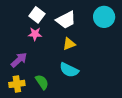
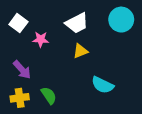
white square: (37, 15) -> (18, 23), moved
purple arrow: (19, 60) -> (22, 70), turned 90
cyan semicircle: (69, 70) -> (103, 85), moved

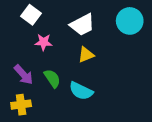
white square: (18, 23) -> (31, 15), moved
cyan semicircle: (103, 85) -> (81, 91), moved
green semicircle: (49, 95) -> (52, 78), moved

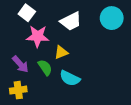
pink star: (44, 42) -> (38, 36), size x1.5
yellow triangle: (86, 55) -> (61, 52), moved

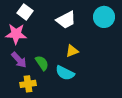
pink star: (38, 36) -> (16, 34), moved
yellow triangle: (61, 52) -> (72, 51), moved
yellow cross: (18, 90) -> (28, 84), moved

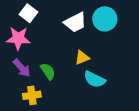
cyan circle: (104, 17) -> (105, 19), moved
cyan semicircle: (65, 73) -> (95, 79), moved

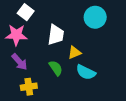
white trapezoid: (75, 22) -> (56, 35), moved, turned -55
green semicircle: (48, 71) -> (56, 68), moved

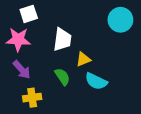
white square: (26, 12) -> (29, 14), turned 35
cyan circle: (95, 17) -> (120, 20), moved

